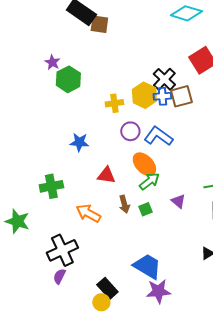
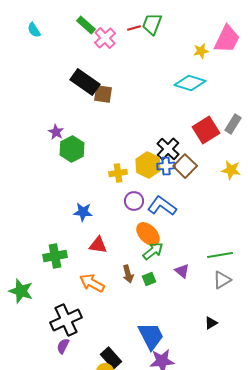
brown square: (181, 96) -> (185, 166), turned -30
red triangle: (106, 175) -> (98, 245), moved
blue trapezoid: (147, 266) -> (151, 336), turned 32

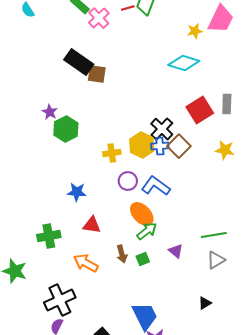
gray rectangle: (233, 124) -> (227, 104), turned -30

